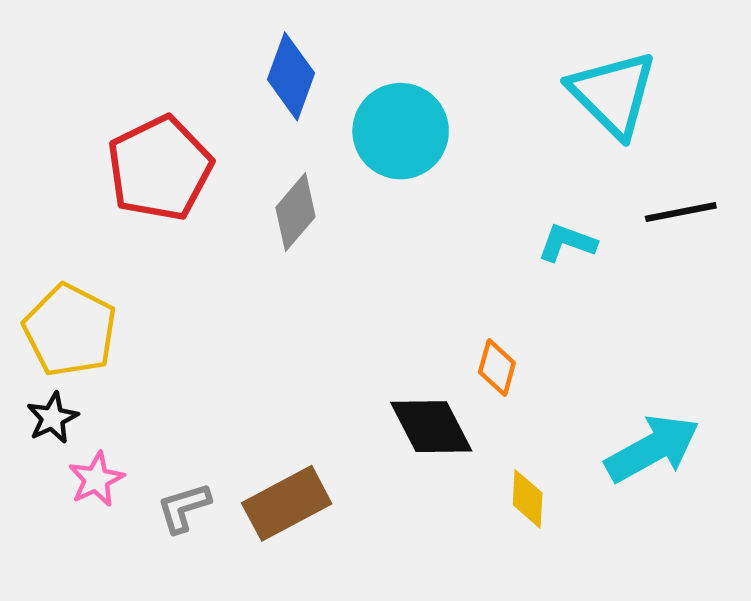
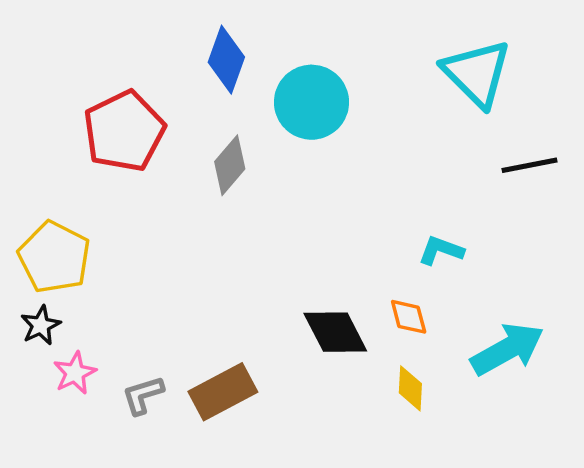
cyan L-shape: (567, 243) -> (441, 250), moved
orange diamond: (497, 368) -> (409, 317), moved, turned -30

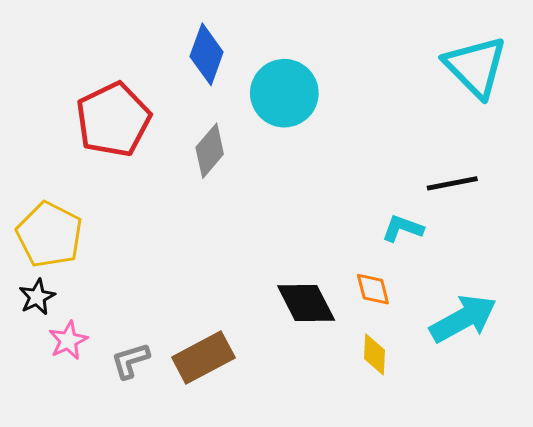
cyan triangle: (477, 73) -> (476, 67), moved
black line: (530, 165) -> (452, 183), moved

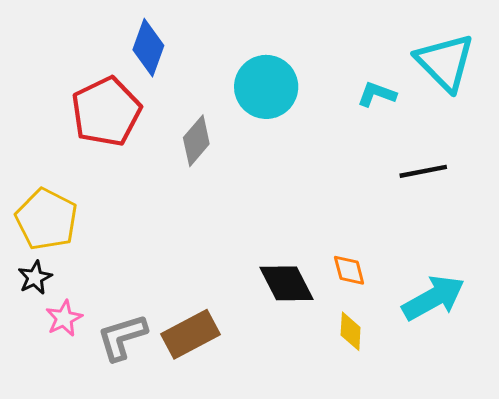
blue diamond: (207, 54) -> (148, 48), moved
cyan L-shape: (402, 228) -> (377, 94), moved
gray L-shape: (130, 361) -> (122, 337), size x1.4

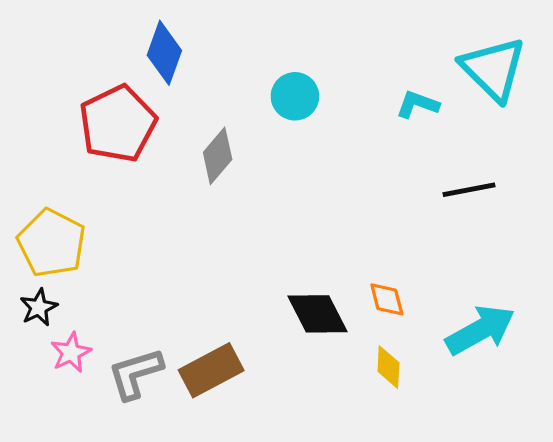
cyan circle: (266, 87) -> (295, 96), size x0.7

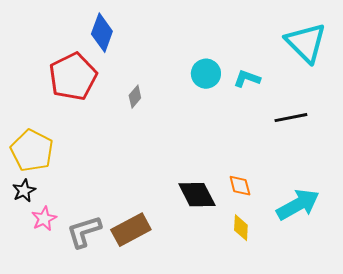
cyan circle: (295, 96) -> (206, 74), moved
cyan L-shape: (417, 104) -> (247, 79), moved
gray diamond: (218, 156) -> (135, 97), size x0.7

